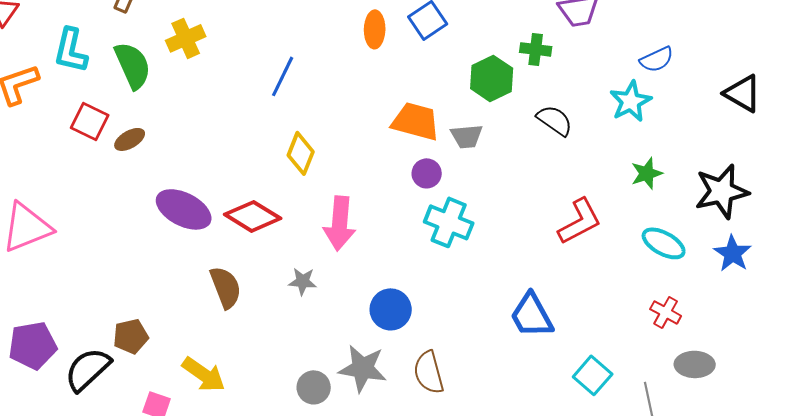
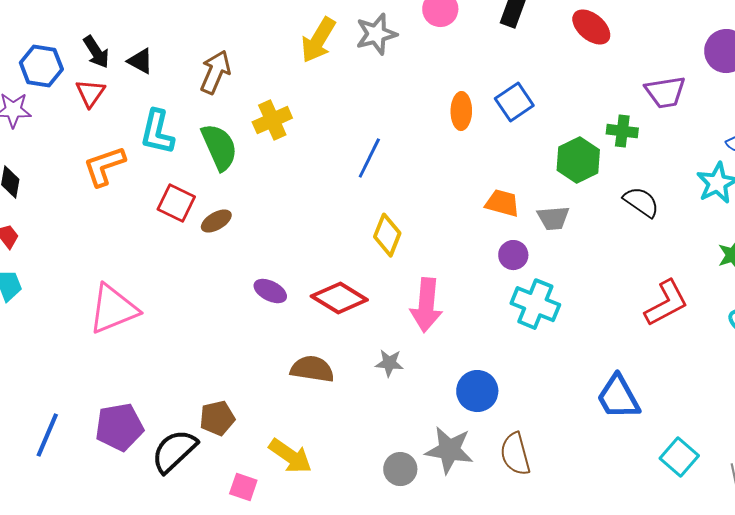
orange trapezoid: (416, 121) -> (502, 203), size x0.7
purple ellipse: (184, 209) -> (270, 291), size x0.6
brown semicircle: (226, 287) -> (312, 369), turned -60

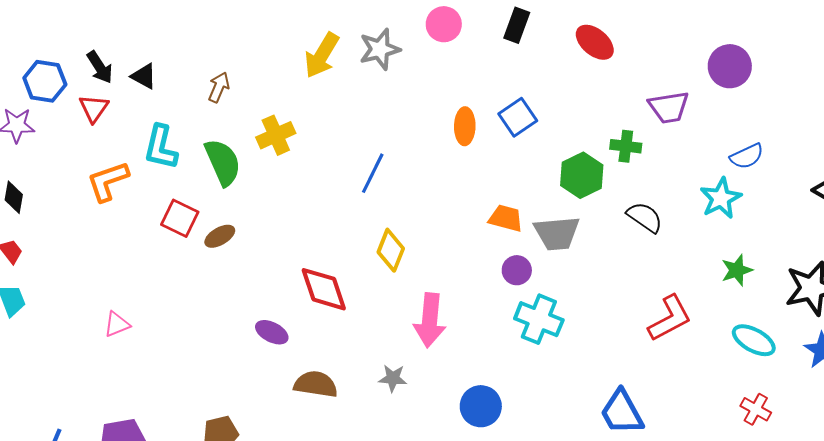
brown arrow: (215, 72) -> (219, 87), size x0.7
gray trapezoid: (553, 218) -> (557, 233), size x1.4
purple ellipse: (270, 291) -> (272, 332), moved
red diamond: (339, 298) -> (324, 289), moved, turned 40
pink triangle: (113, 309) -> (117, 324), size x0.5

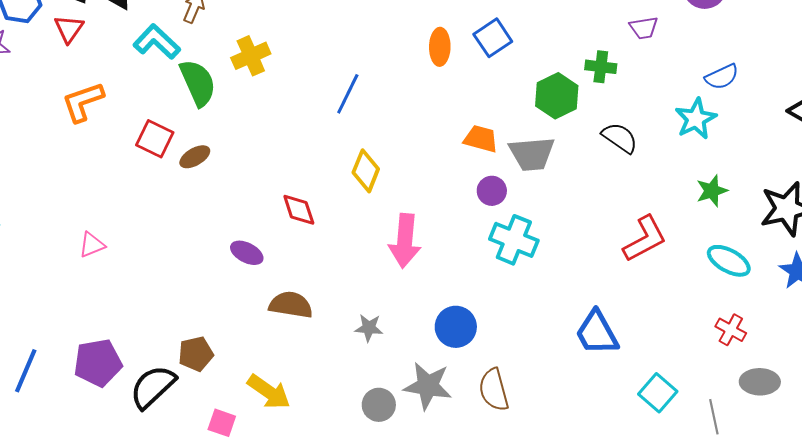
purple trapezoid: (669, 107) -> (644, 28), size x0.7
cyan L-shape: (161, 147) -> (157, 42), moved, turned 120
red diamond: (324, 289) -> (299, 210), size x0.7
gray star: (393, 378) -> (369, 328), moved

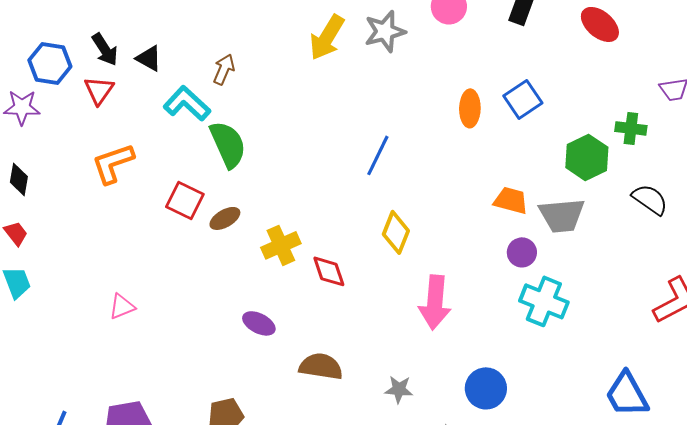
yellow cross: (251, 56) -> (281, 245), moved
purple ellipse: (247, 253) -> (259, 323), moved

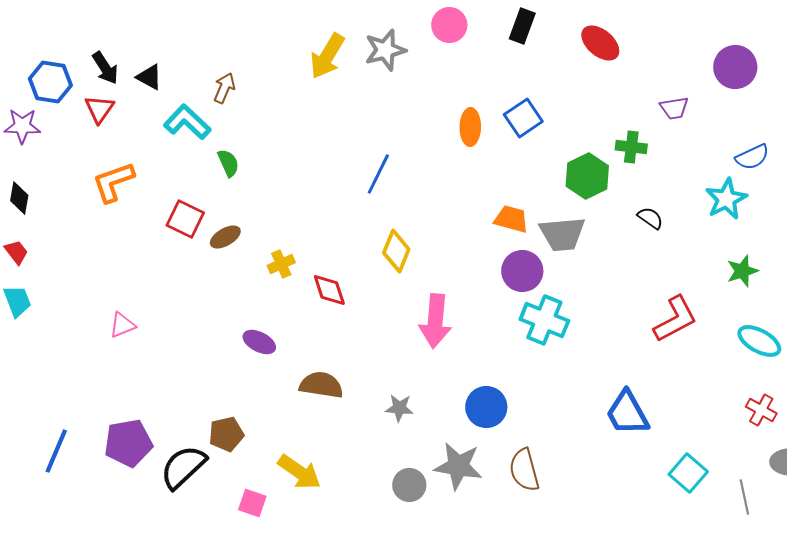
green semicircle: (228, 144) -> (228, 163), size x0.6
black semicircle: (650, 199) -> (650, 218), size x0.7
yellow cross: (281, 245) -> (281, 264), size x0.7
purple circle: (522, 252) -> (522, 271), size x1.4

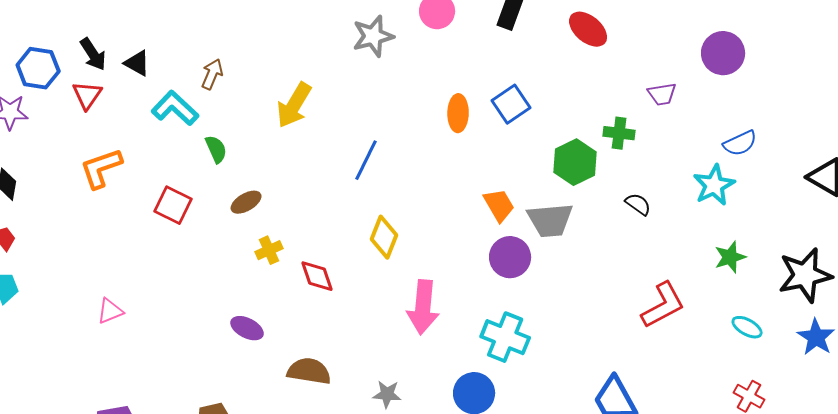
yellow arrow: (327, 56) -> (294, 105), moved
orange trapezoid: (511, 219) -> (499, 205), turned 45
brown ellipse: (225, 237) -> (246, 202), moved
cyan cross: (544, 320) -> (505, 337), moved
cyan ellipse: (759, 341) -> (747, 327), size x0.7

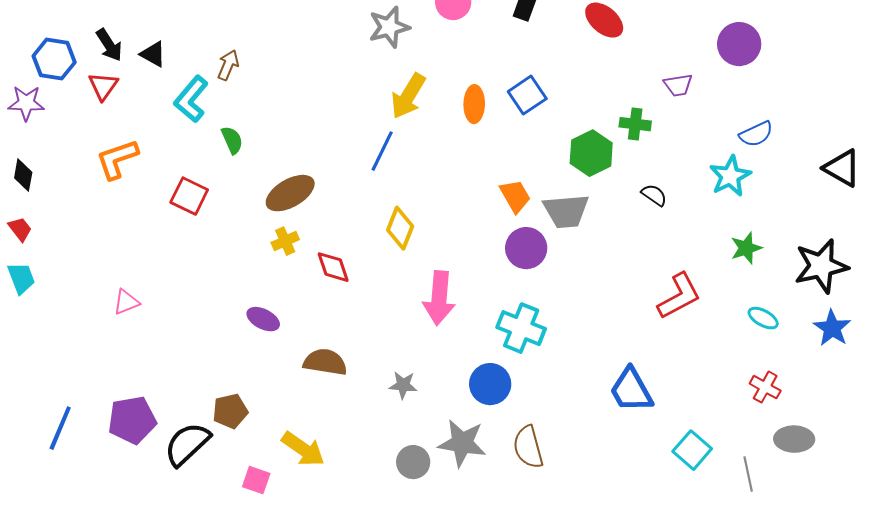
yellow arrow: (294, 105) -> (408, 96), moved
cyan L-shape: (175, 108) -> (191, 99), turned -93
brown ellipse: (246, 202) -> (290, 193), moved, size x1.6

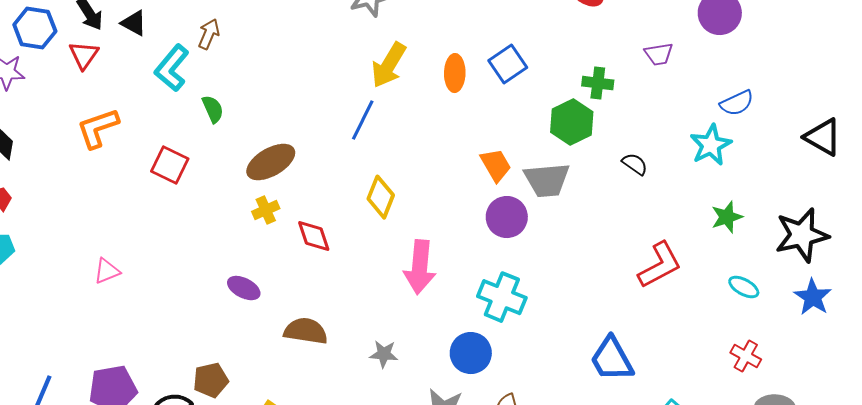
green cross: (635, 124) -> (598, 83), moved

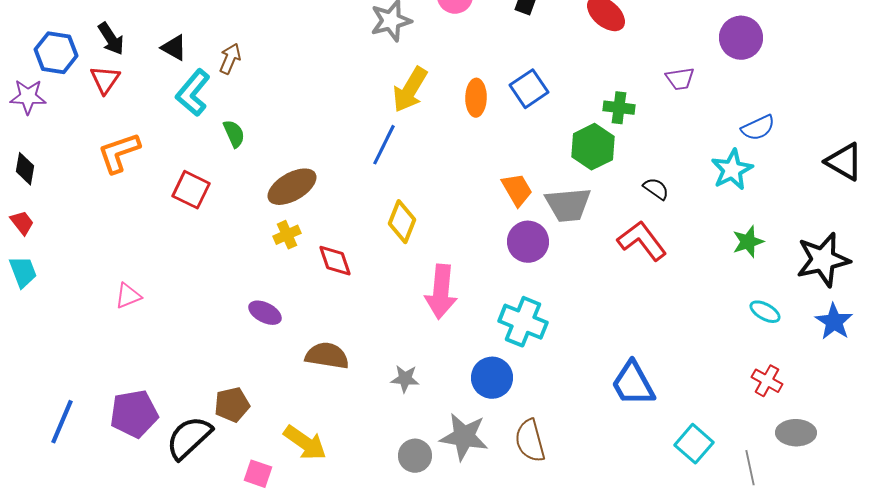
black triangle: (134, 23) -> (174, 48), moved
red L-shape: (660, 265) -> (642, 241), moved, turned -99

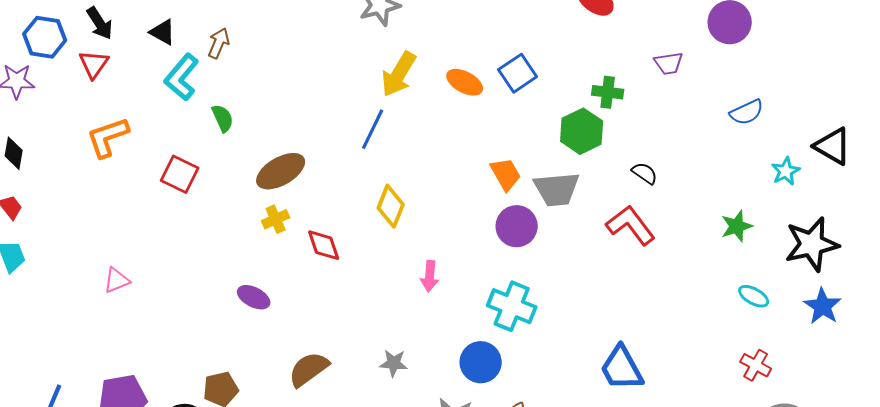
orange ellipse: (476, 98) -> (465, 82), turned -63
cyan star: (732, 170) -> (786, 171), moved, size x0.7
pink arrow: (441, 292) -> (430, 276), size x0.6
brown semicircle: (327, 356) -> (309, 369), moved, turned -45

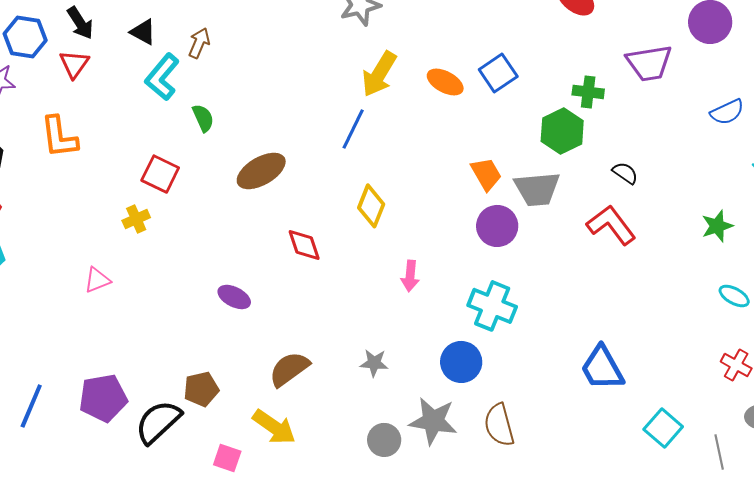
purple trapezoid: (669, 63) -> (649, 63), size x1.6
orange L-shape: (108, 137) -> (59, 137), moved, turned -78
yellow cross: (276, 219) -> (136, 219), moved

